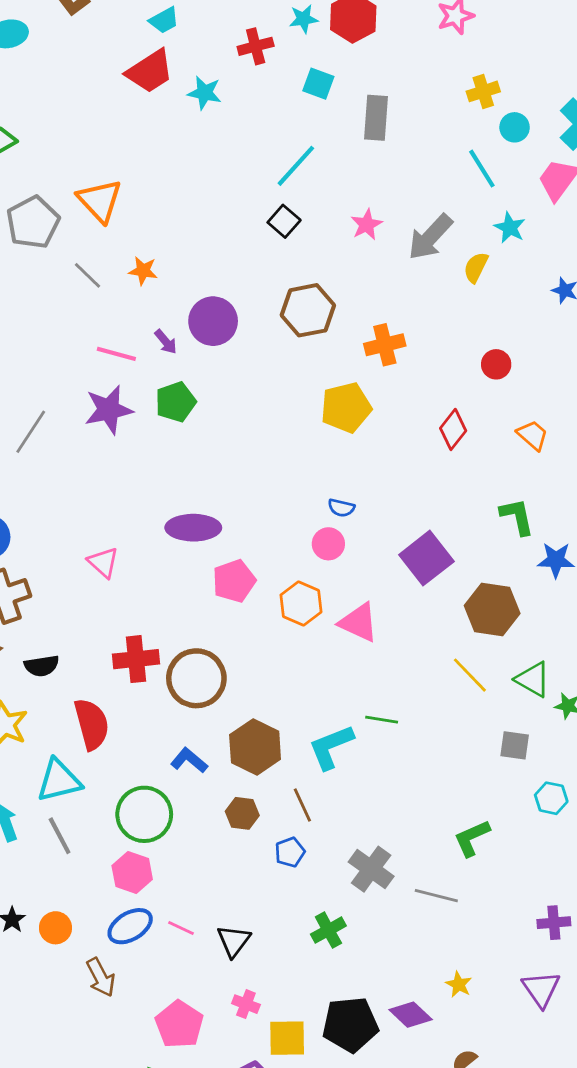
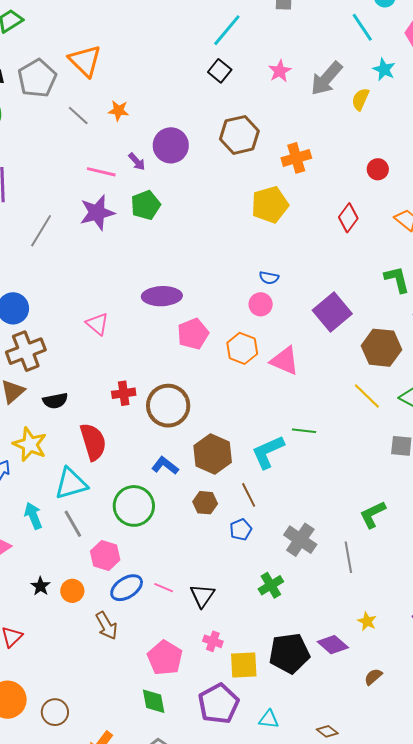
red cross: (136, 659) -> (124, 393), size x0.7
pink hexagon: (132, 873) -> (105, 556), moved
gray line: (436, 896) -> (348, 557), turned 68

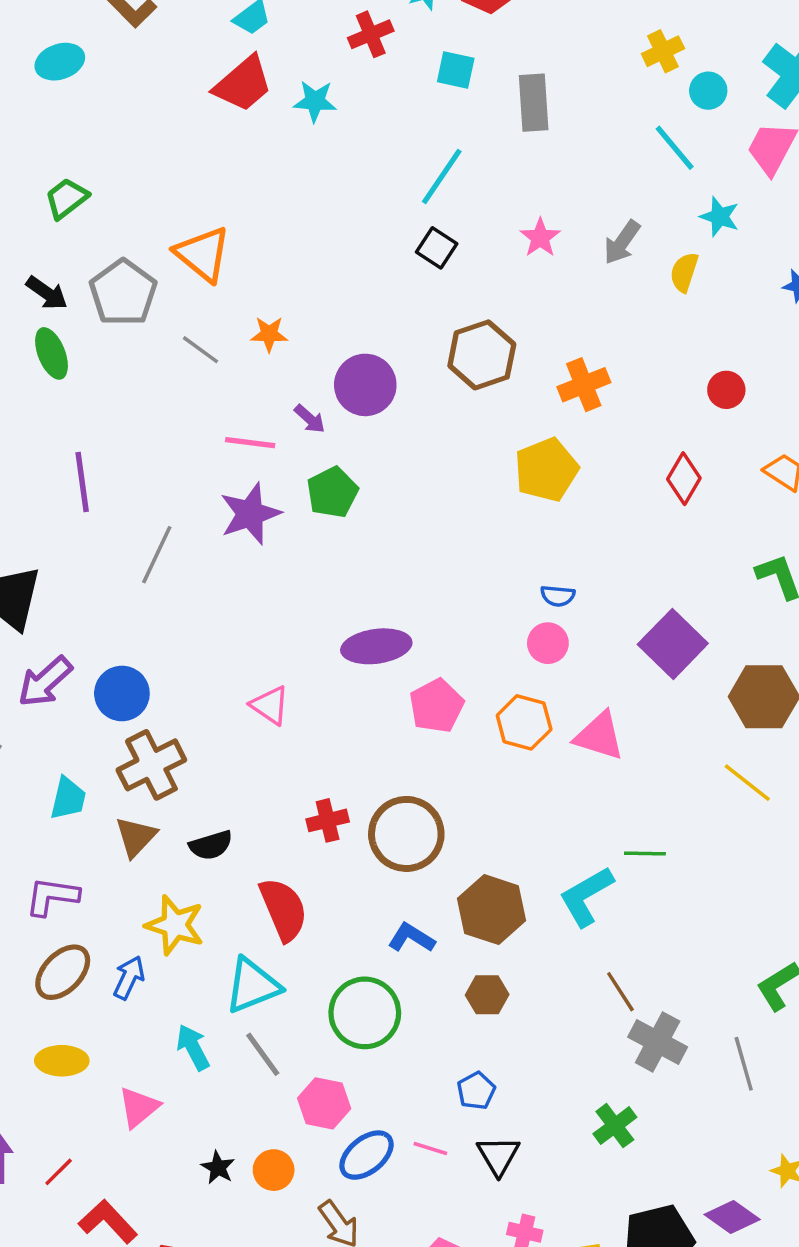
gray arrow: (326, 78) -> (622, 242), size x0.7
brown line: (249, 495) -> (620, 992), moved
blue pentagon: (241, 530) -> (476, 1091), moved

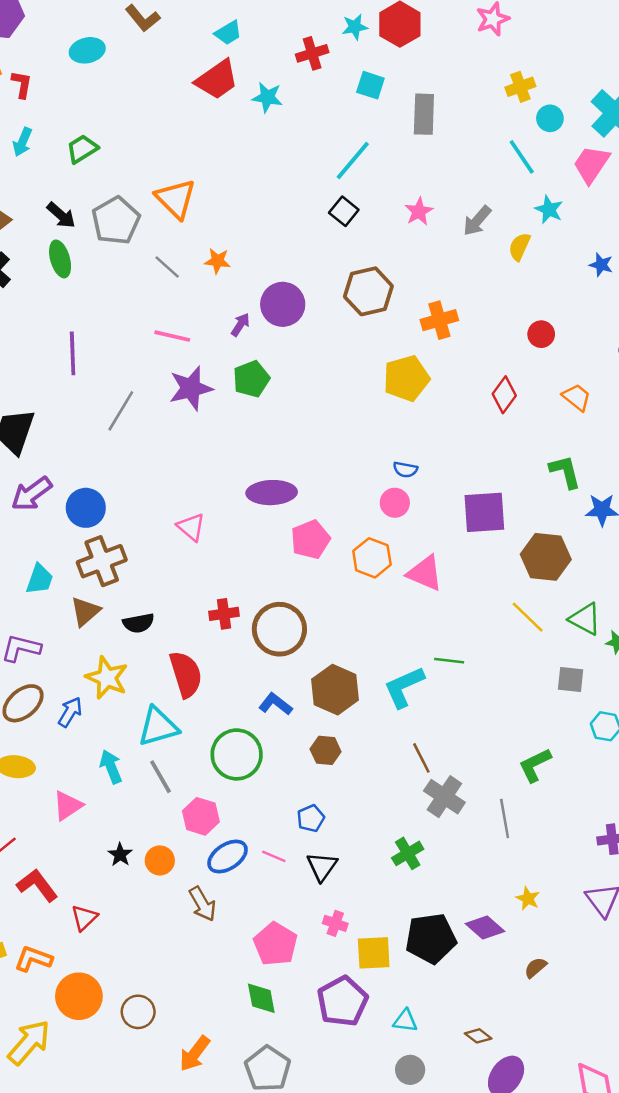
purple arrow: (310, 419) -> (240, 325), turned -105
pink line: (250, 443) -> (172, 336), moved
purple square: (673, 644) -> (484, 512), turned 36

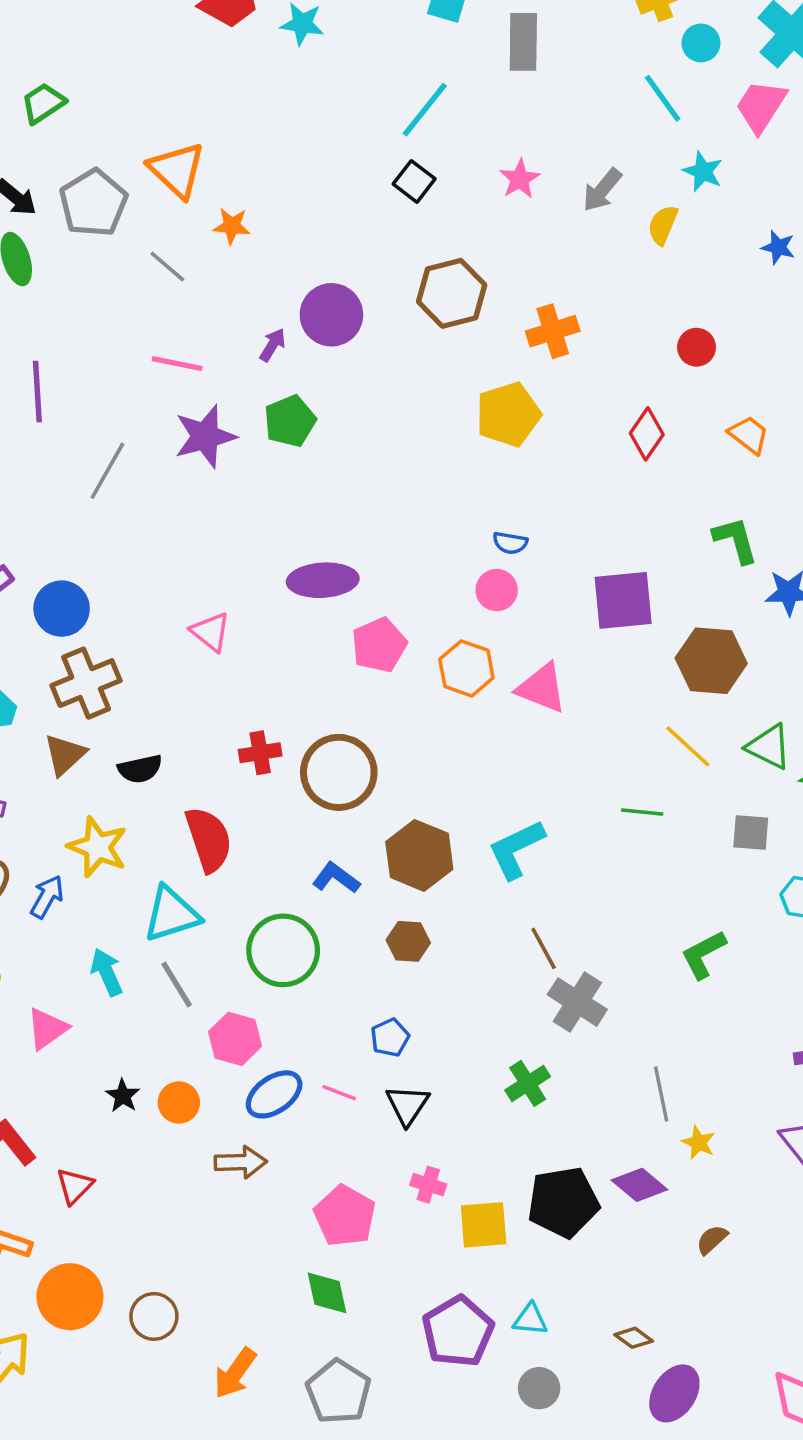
orange star: (217, 261) -> (232, 226), moved
green line: (449, 661) -> (642, 812), moved
gray line: (505, 819) -> (661, 1094), moved
brown arrow: (203, 904) -> (241, 1162), turned -60
purple pentagon: (342, 1001) -> (458, 1331), moved

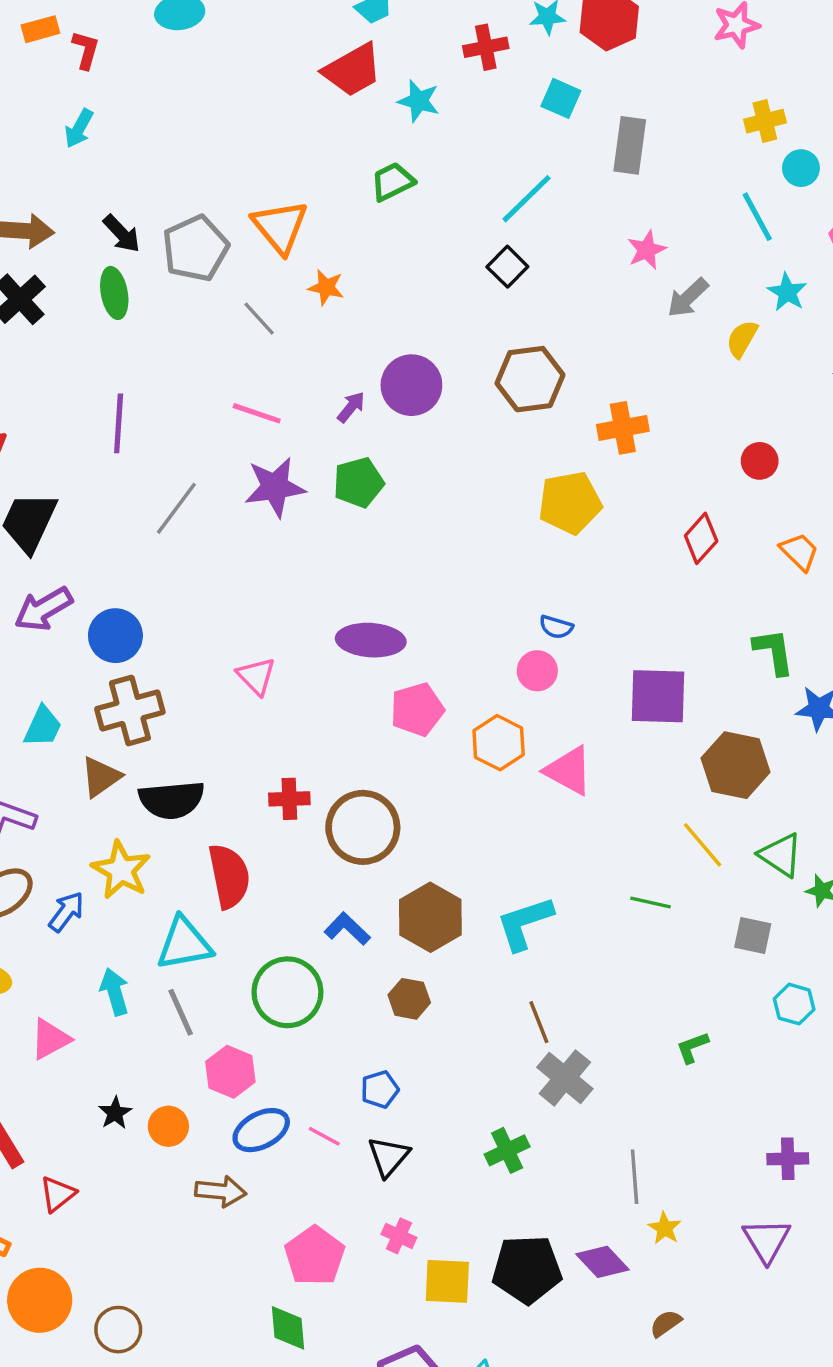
green trapezoid: (43, 103) -> (392, 182), moved
pink star: (520, 179) -> (647, 250), moved
black semicircle: (140, 769) -> (172, 800), size x1.5
green L-shape: (703, 954) -> (692, 1047), size x0.7

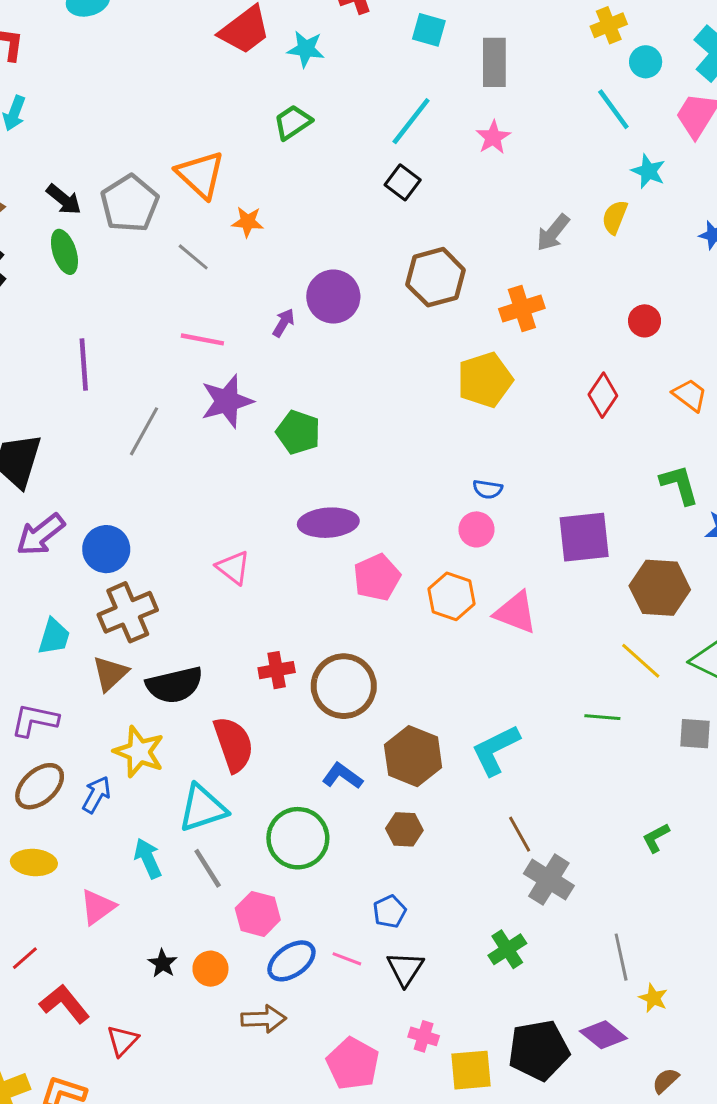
pink star: (647, 250) -> (493, 137), moved
gray arrow: (688, 298) -> (553, 233), moved
green pentagon: (359, 483) -> (298, 432), moved, turned -30

